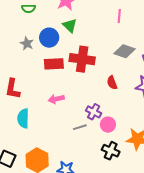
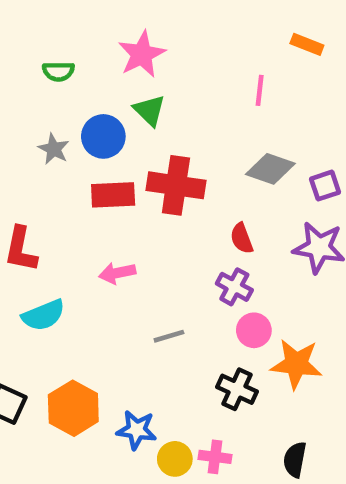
purple cross: (94, 112) -> (234, 287), moved
cyan semicircle: (23, 118) -> (43, 315), turned -114
pink circle: (108, 125) -> (254, 330), moved

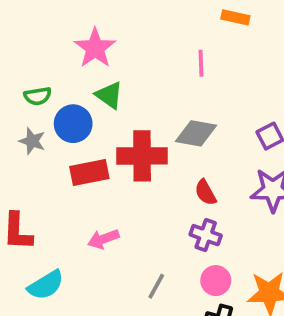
green semicircle: (58, 71) -> (38, 96), moved
gray diamond: (270, 169) -> (196, 133), moved
pink circle: (254, 330) -> (216, 281), moved
gray line: (169, 336) -> (156, 286), turned -36

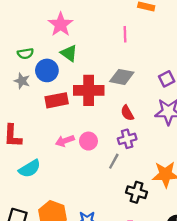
purple cross: (206, 235) -> (127, 139), turned -36
pink circle: (216, 281) -> (88, 141), moved
gray line: (156, 286) -> (114, 161), moved

